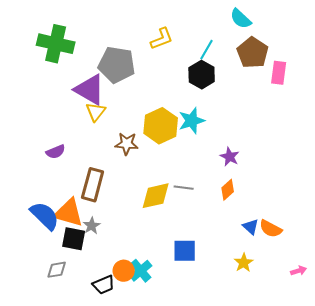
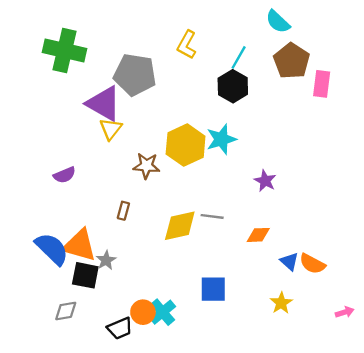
yellow L-shape: (162, 39) -> (187, 45), turned 140
brown rectangle: (93, 185) -> (123, 211), moved, size x0.5
orange diamond: (228, 190) -> (258, 235), moved, turned 40

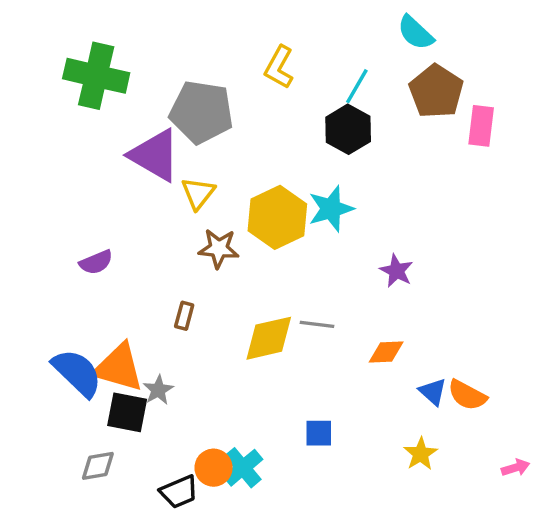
yellow triangle: (111, 129) -> (198, 193), moved
blue square: (213, 289) -> (319, 433), size x0.7

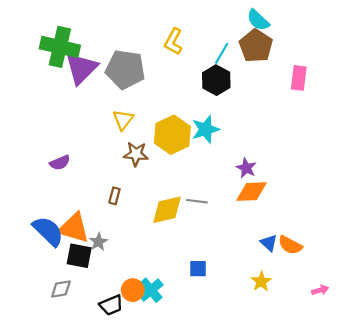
brown pentagon: (436, 91) -> (256, 46), moved
purple triangle: (155, 155) -> (81, 68), moved, turned 45
orange diamond: (386, 352) -> (252, 192), moved, size x1.4

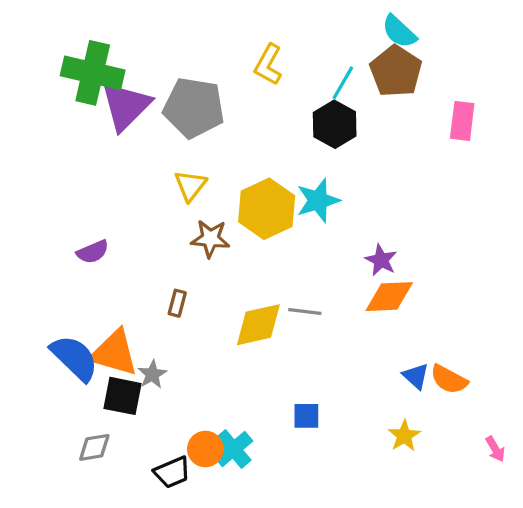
pink arrow: (320, 290) -> (495, 449), turned 77

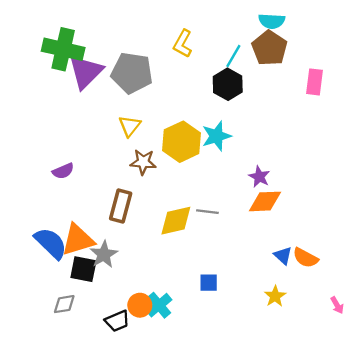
cyan semicircle: (399, 31) -> (272, 21), turned -40
brown rectangle: (177, 303) -> (121, 206), size x1.8
orange triangle: (114, 353) -> (78, 240), turned -33
gray star: (152, 374) -> (104, 254), size x1.4

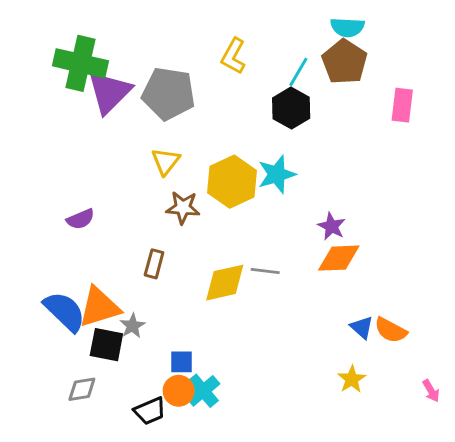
brown rectangle: (121, 206) -> (154, 264), size x0.7
gray star: (104, 254) -> (132, 326), size x0.7
blue square: (209, 283) -> (181, 362), moved

